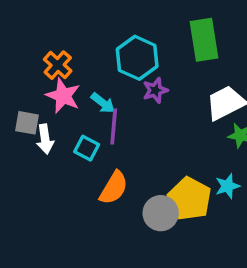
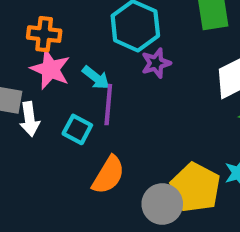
orange cross: (58, 65) -> (44, 34), turned -36

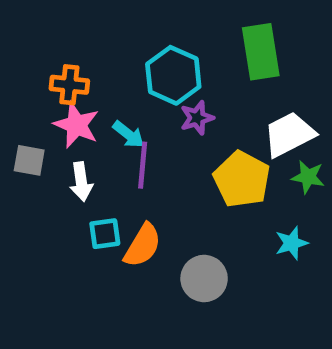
white arrow: (30, 119) -> (81, 182), moved
cyan square: (77, 129) -> (105, 234), moved, turned -36
yellow pentagon: (195, 187) -> (242, 179), moved

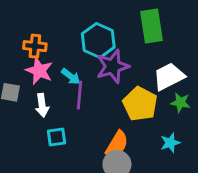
purple star: (197, 118) -> (113, 66), size x1.6
orange semicircle: (143, 245) -> (117, 144), moved

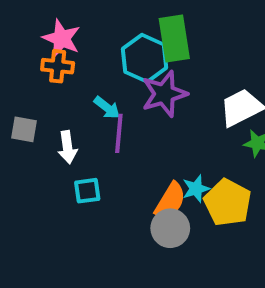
green rectangle: (152, 26) -> (174, 38), moved
pink star: (39, 71) -> (62, 38), moved
yellow pentagon: (140, 104) -> (228, 203), moved
cyan star: (170, 143) -> (196, 189), moved

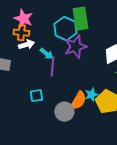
white arrow: (67, 147) -> (26, 45), moved, turned -98
gray circle: (170, 228) -> (64, 112), moved

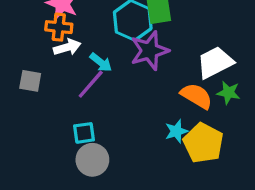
purple line: (52, 67) -> (91, 84), moved, turned 36
orange semicircle: (78, 101) -> (197, 96), moved, turned -90
gray circle: (64, 112) -> (92, 160), moved

